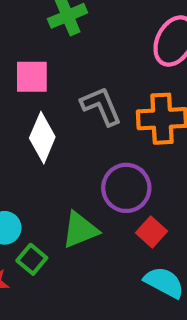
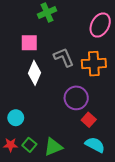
green triangle: (80, 230) -> (53, 147), moved
green square: (32, 259) -> (29, 145), moved

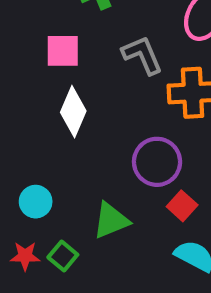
gray L-shape: (64, 57) -> (142, 55), moved
green triangle: (53, 147) -> (111, 220), moved

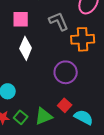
red square: (182, 206) -> (65, 105), moved
green triangle: (111, 220) -> (44, 116), moved

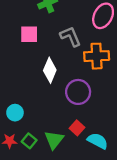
white diamond: (26, 48) -> (50, 70), moved
green triangle: (44, 116) -> (54, 140), turned -30

